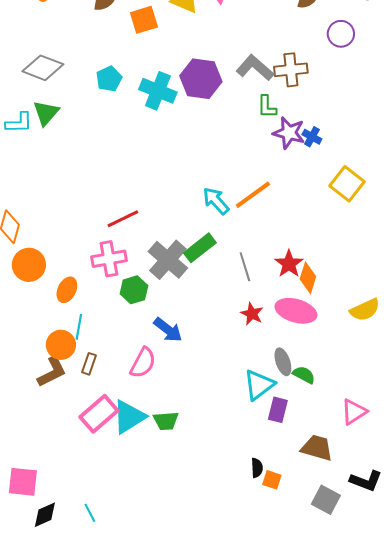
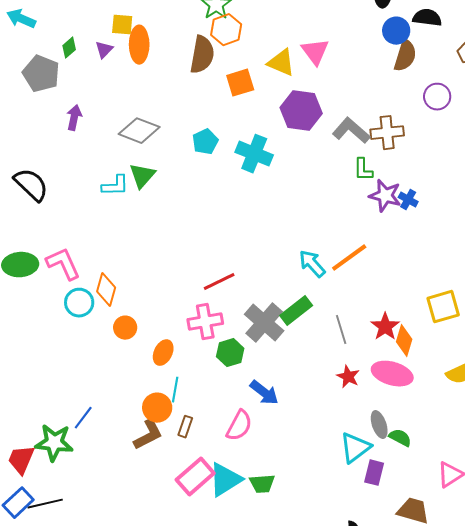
purple hexagon: (201, 79) -> (301, 111), moved
yellow square: (347, 184) -> (443, 307), moved, turned 36
orange circle: (29, 265) -> (125, 328), size x0.7

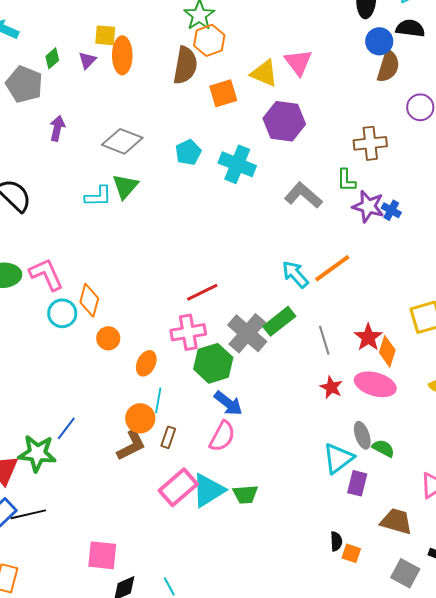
gray L-shape: (351, 131) -> (303, 195), moved
green hexagon: (230, 353) -> (213, 363), size x1.4
blue arrow: (264, 393) -> (228, 403), moved

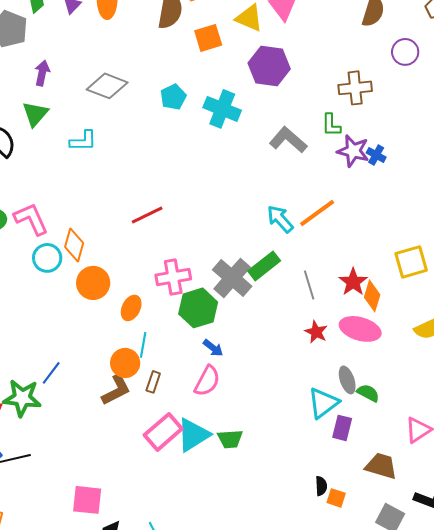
green triangle: (125, 186) -> (35, 114), moved
red line: (202, 292) -> (147, 215), moved
orange circle: (108, 338) -> (93, 283), size x1.4
blue arrow: (228, 403) -> (213, 348), size x0.7

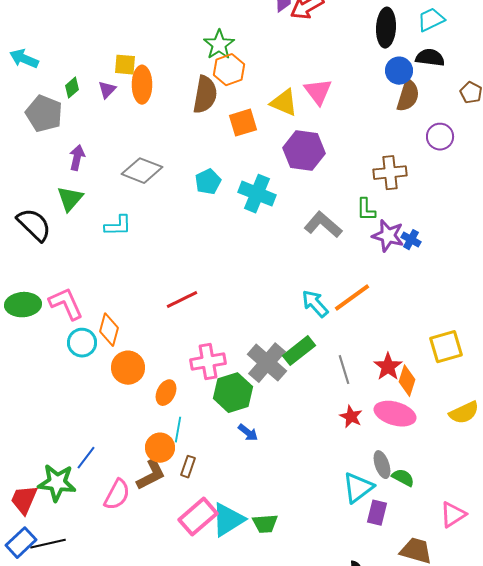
pink semicircle: (207, 381) -> (117, 495), moved

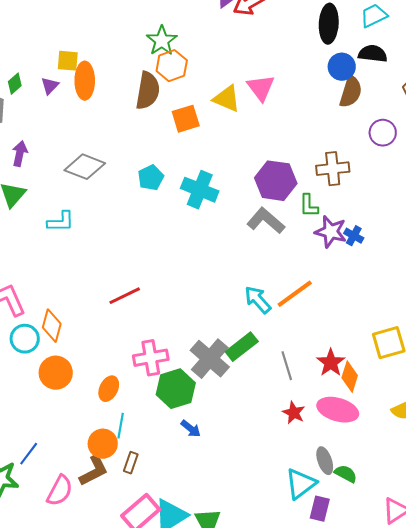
purple hexagon: (304, 151) -> (276, 181), moved
orange circle: (128, 368) -> (56, 373), moved

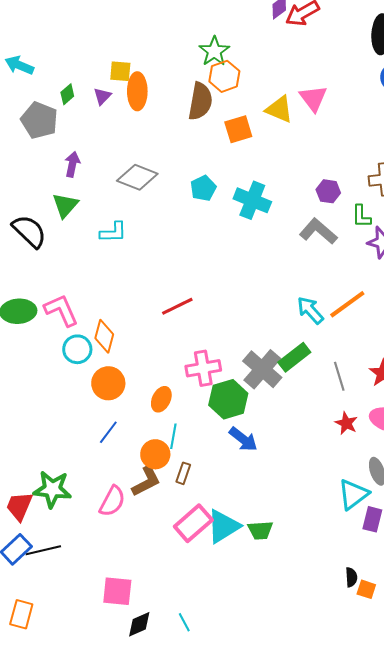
purple hexagon: (276, 181) -> (328, 191), size x0.6
blue arrow: (191, 429) -> (243, 439), size x1.4
blue line: (29, 454) -> (108, 432), moved

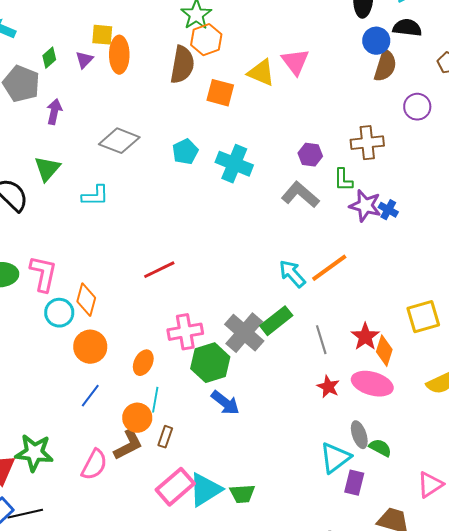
orange square: (238, 129) -> (220, 93), turned 32
purple arrow: (72, 164) -> (54, 112), moved
pink L-shape: (61, 310) -> (43, 274), turned 36

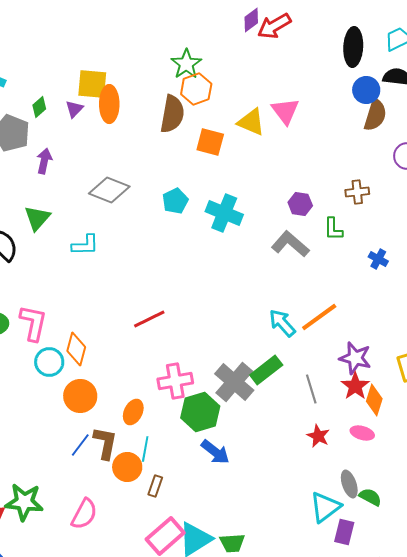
yellow square: (102, 35) -> (92, 84), size x1.4
brown cross: (367, 143) -> (357, 192), size x0.7
purple star: (365, 206) -> (355, 358), moved
pink ellipse: (372, 384) -> (362, 433), size x0.6
brown L-shape: (128, 445) -> (105, 443), moved, turned -52

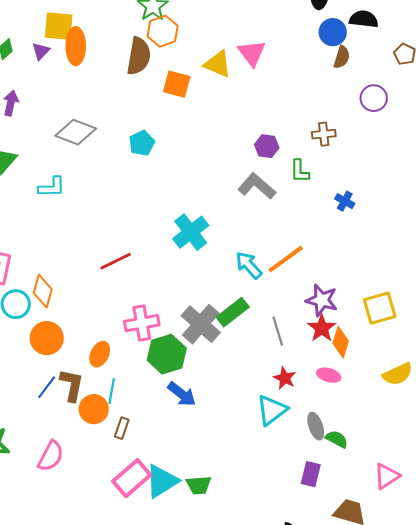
brown semicircle: (375, 115) -> (342, 57), size x0.7
cyan cross: (224, 213) -> (191, 232), moved, turned 30
cyan triangle: (325, 507) -> (272, 410), moved

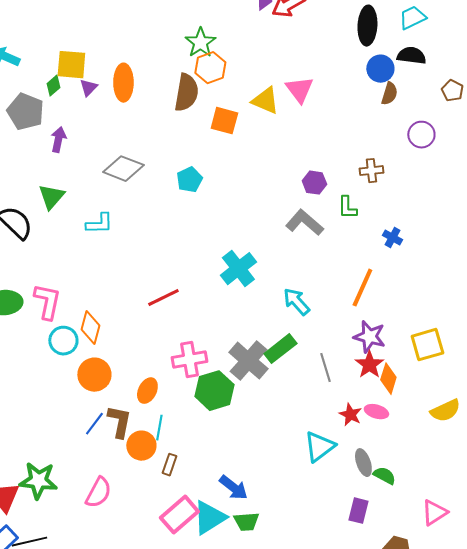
yellow square: (59, 26) -> (71, 65), moved
orange line: (286, 259) -> (362, 288), moved, turned -30
red star: (285, 378) -> (350, 415), moved
blue arrow: (182, 394) -> (233, 488), moved

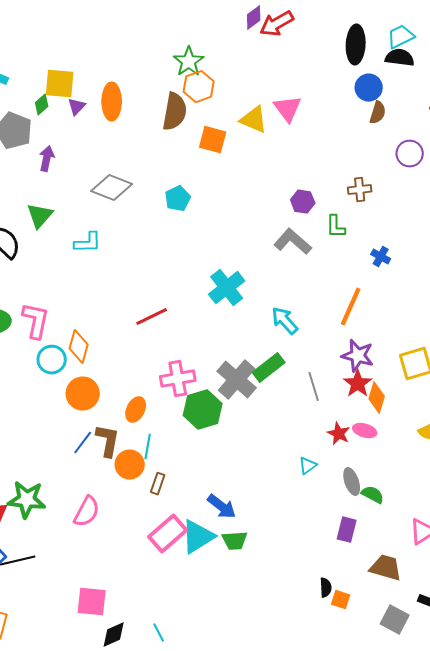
black semicircle: (411, 56) -> (400, 58), moved
cyan triangle: (319, 447) -> (308, 466), size x0.6

